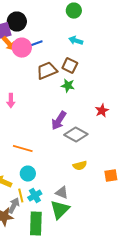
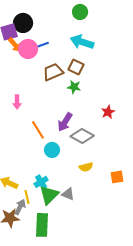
cyan arrow: (76, 41) -> (82, 42), size x1.6
orange line: (23, 149) -> (38, 130), moved, turned 42
cyan circle: (28, 174) -> (52, 150), moved
cyan cross: (35, 196) -> (41, 182), moved
green triangle: (60, 210) -> (49, 195), moved

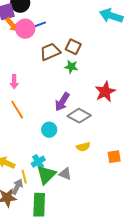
cyan arrow: (82, 42) -> (111, 16), moved
red star: (108, 112) -> (105, 92), size x1.5
orange line: (38, 130) -> (17, 110), moved

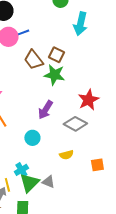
cyan arrow: (111, 16) -> (80, 24), moved, turned -95
brown trapezoid: (50, 52) -> (33, 60), turned -105
green star: (71, 67) -> (54, 75), size x1.5
gray diamond: (79, 116) -> (75, 124), moved

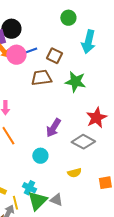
brown square: (56, 55) -> (54, 56), moved
brown trapezoid: (33, 60) -> (41, 78), turned 120
green star: (54, 75) -> (75, 82), moved
cyan cross: (21, 170) -> (29, 188), turned -32

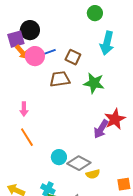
green circle: (68, 18) -> (95, 13), moved
purple arrow: (53, 128) -> (101, 129), moved
gray diamond: (83, 142) -> (79, 163), moved

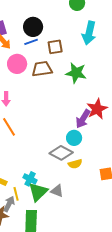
black circle: (30, 30) -> (33, 27), moved
pink circle: (35, 56) -> (17, 64), moved
brown square: (73, 57) -> (55, 47), turned -35
cyan circle: (59, 157) -> (74, 138), moved

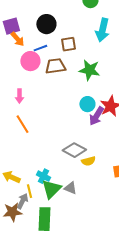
blue line: (31, 42) -> (40, 48), moved
cyan circle: (74, 138) -> (87, 104), moved

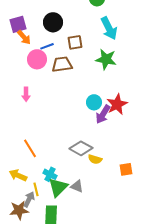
cyan arrow: (102, 30) -> (109, 28), turned -40
green star: (89, 70) -> (106, 59), moved
orange line: (22, 124) -> (30, 148), moved
yellow semicircle: (88, 161) -> (95, 159), turned 32

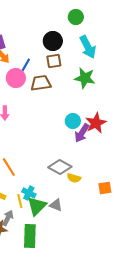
black circle: (53, 22) -> (53, 41), moved
blue line: (47, 46) -> (26, 65), turned -40
yellow line: (36, 189) -> (20, 201), moved

